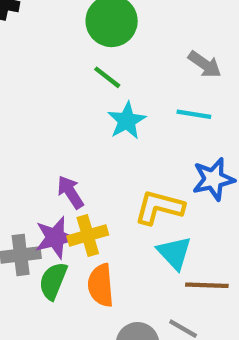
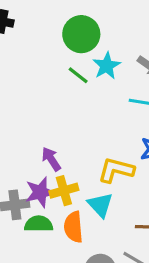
cyan star: (127, 121) -> (107, 66), moved
cyan triangle: (174, 253) -> (100, 205), moved
green semicircle: (53, 281) -> (39, 224), turned 68

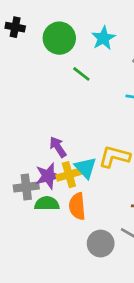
green circle: (81, 34) -> (59, 38), moved
cyan star: (107, 66) -> (103, 38), moved
cyan triangle: (100, 205) -> (85, 168), moved

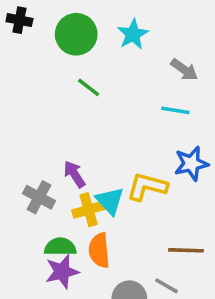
green line: (81, 74) -> (89, 87), moved
purple star: (48, 176) -> (62, 272), moved
gray cross: (26, 187) -> (39, 197), moved, turned 35

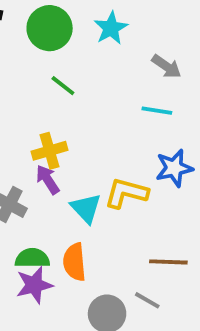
yellow cross: (89, 210) -> (50, 151), moved

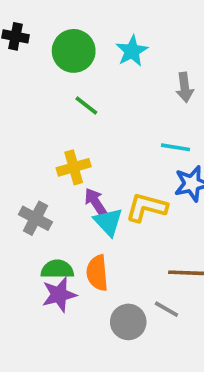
gray arrow: (166, 66) -> (185, 87), turned 48
cyan line: (157, 111) -> (176, 147), moved
purple arrow: (48, 180) -> (95, 202), moved

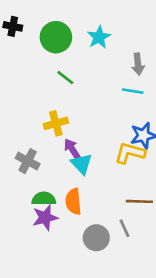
cyan line: (176, 147) -> (133, 91), moved
yellow L-shape: (146, 207) -> (130, 153), moved
gray line: (166, 309) -> (125, 228), turned 36

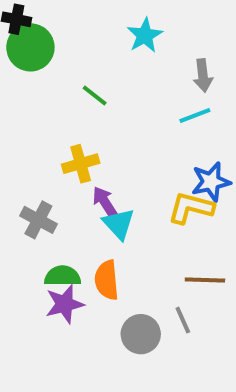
green circle: (56, 37) -> (30, 47), moved
cyan line: (133, 91) -> (195, 116), turned -30

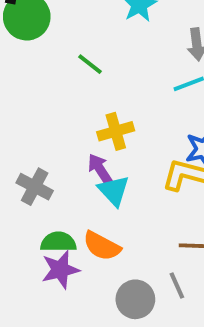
yellow cross: (81, 164) -> (116, 131), moved
orange semicircle: (107, 280) -> (102, 246), turned -57

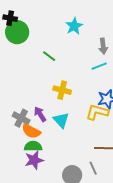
yellow cross: (116, 131) -> (62, 90), turned 30
purple arrow: (100, 169) -> (40, 114), moved
orange semicircle: (102, 246) -> (31, 131), moved

